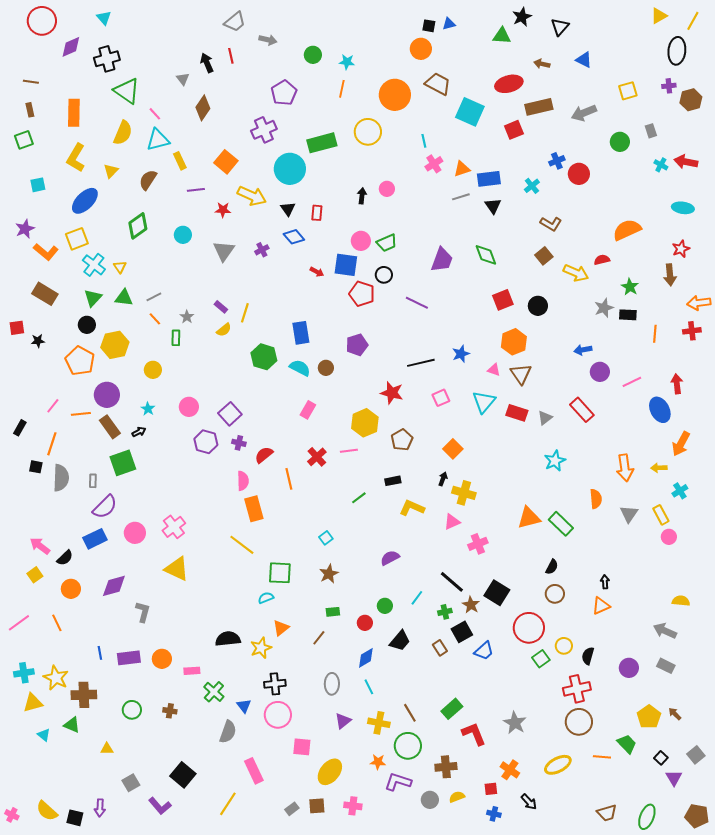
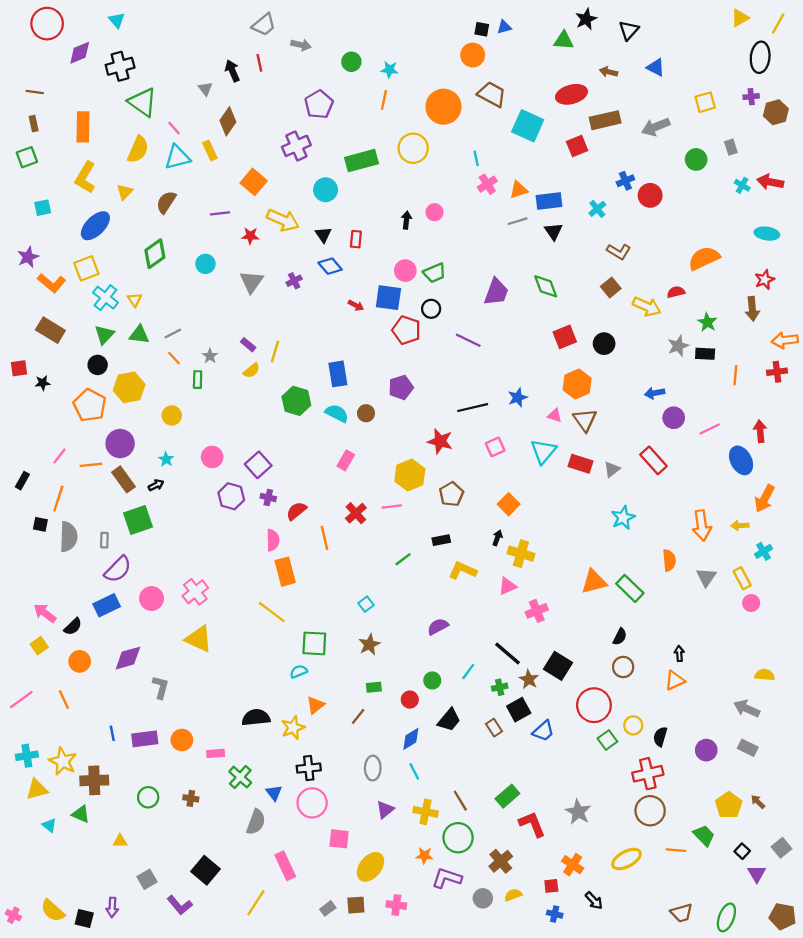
yellow rectangle: (180, 161) -> (210, 150), moved
cyan circle: (290, 169) -> (326, 190), size x0.7
brown cross: (446, 767) -> (501, 861), turned -35

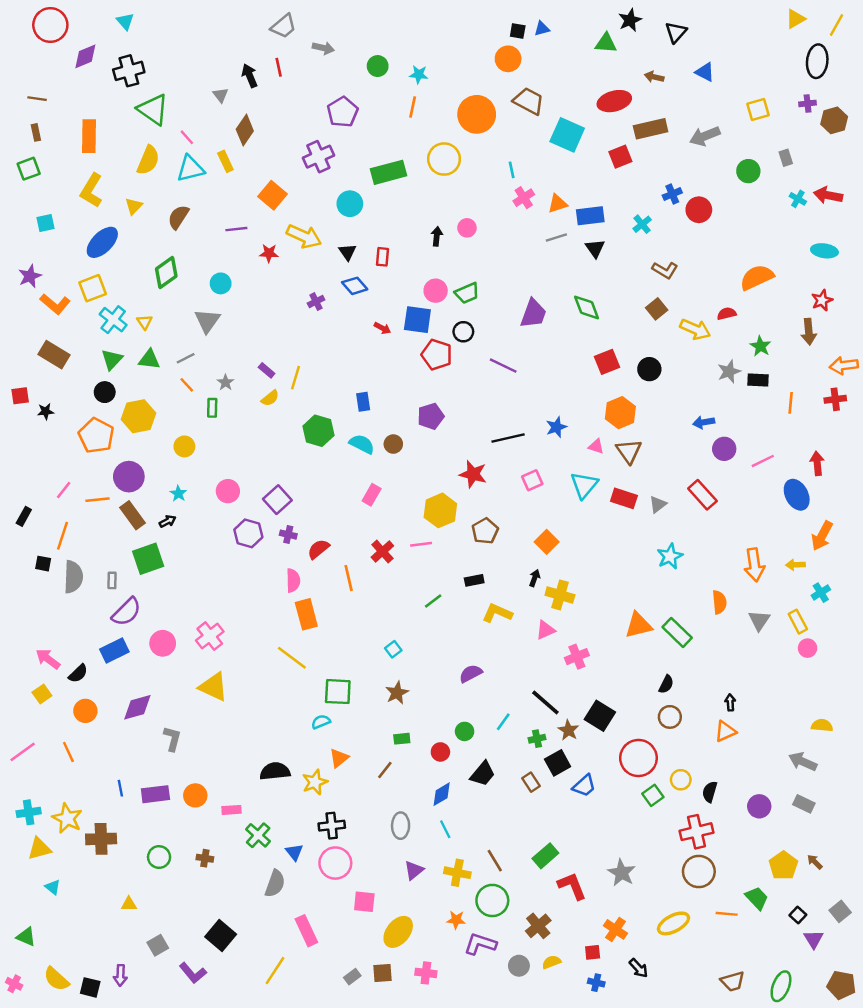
gray triangle: (251, 282) -> (207, 321), moved
blue rectangle: (338, 374) -> (363, 402), size x0.7
green triangle: (81, 814) -> (26, 937), moved

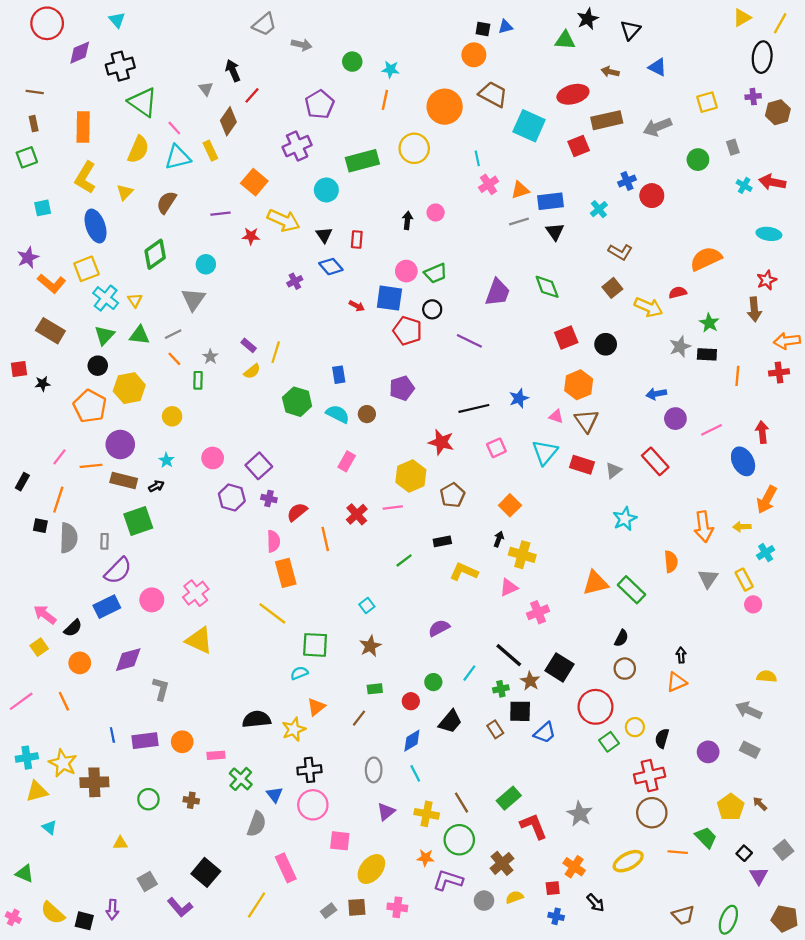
red line: (279, 67) -> (252, 95), moved, turned 54
blue ellipse: (102, 242) -> (96, 226), turned -64
brown rectangle: (132, 515) -> (124, 481), turned -40
black square: (558, 763) -> (520, 711), turned 30

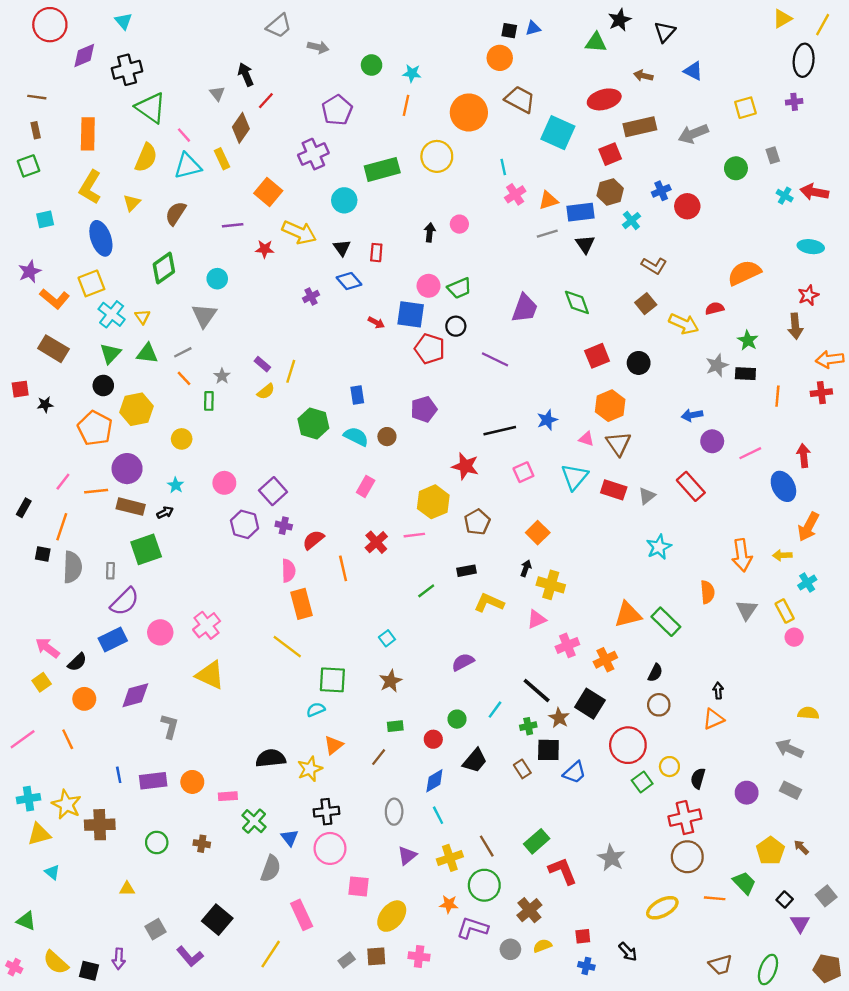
brown hexagon: (778, 112) -> (610, 192), moved
yellow cross: (427, 814) -> (450, 858), turned -30
orange cross: (574, 867) -> (605, 660), moved, turned 30

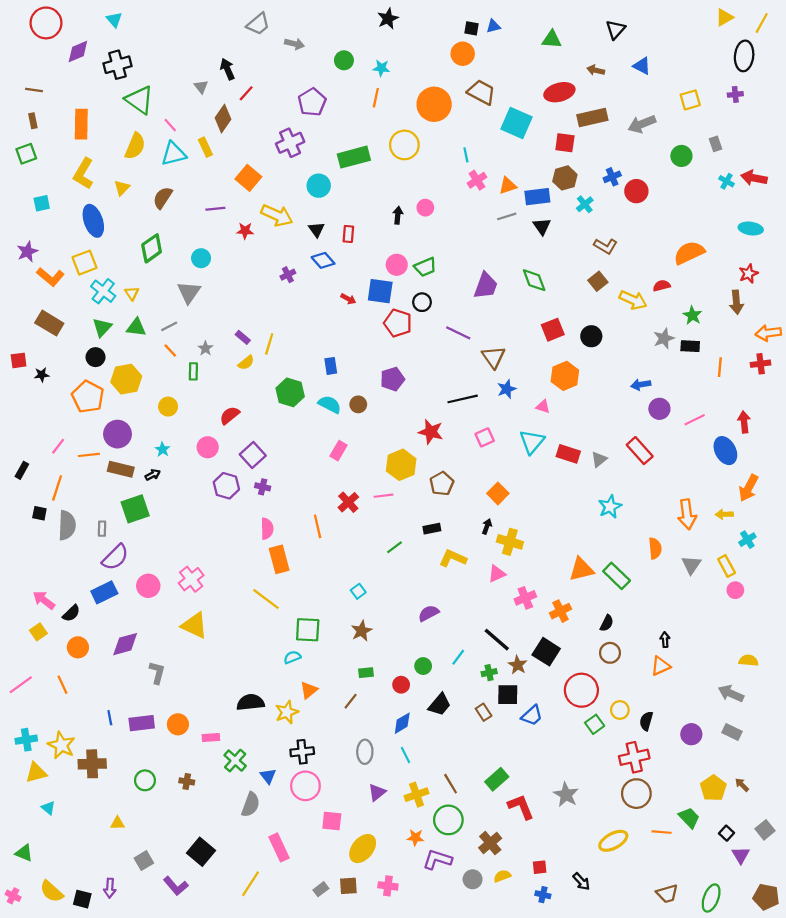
black star: (620, 20) -> (388, 19), moved
red square: (610, 154) -> (565, 143), turned 30
brown triangle: (618, 444) -> (493, 357), moved
red semicircle: (313, 540) -> (230, 415), moved

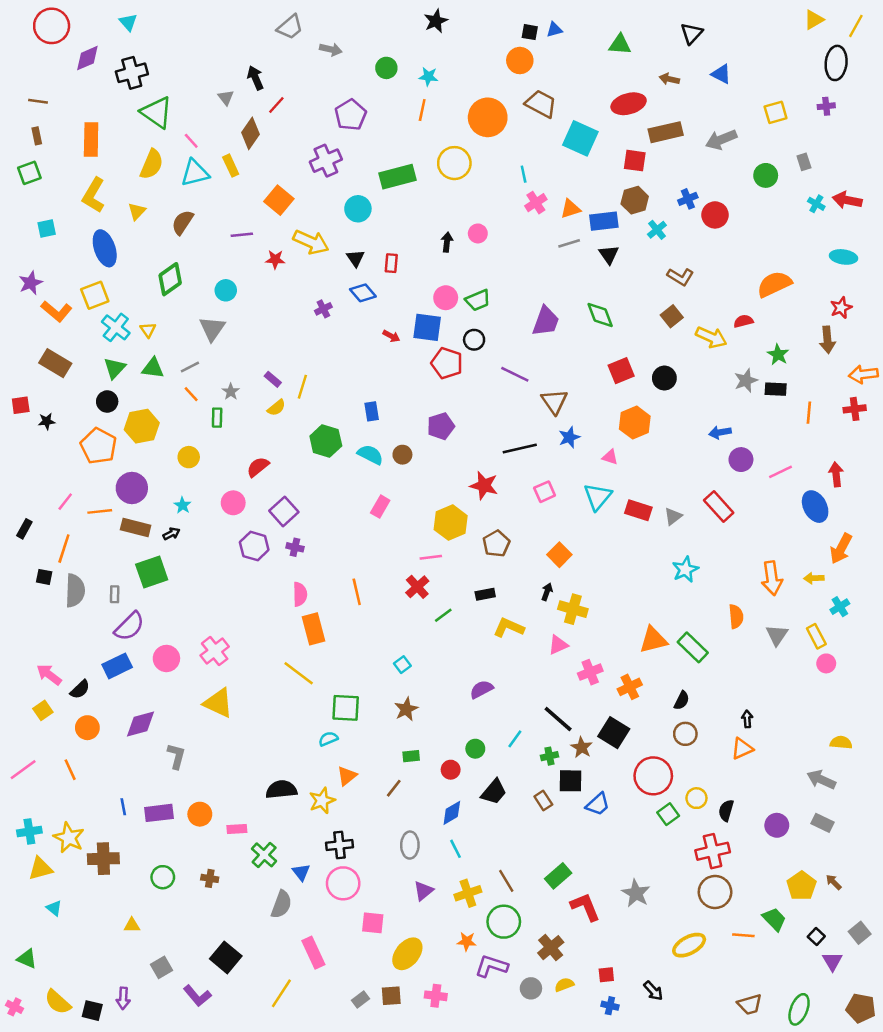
red cross: (348, 502) -> (417, 587), moved

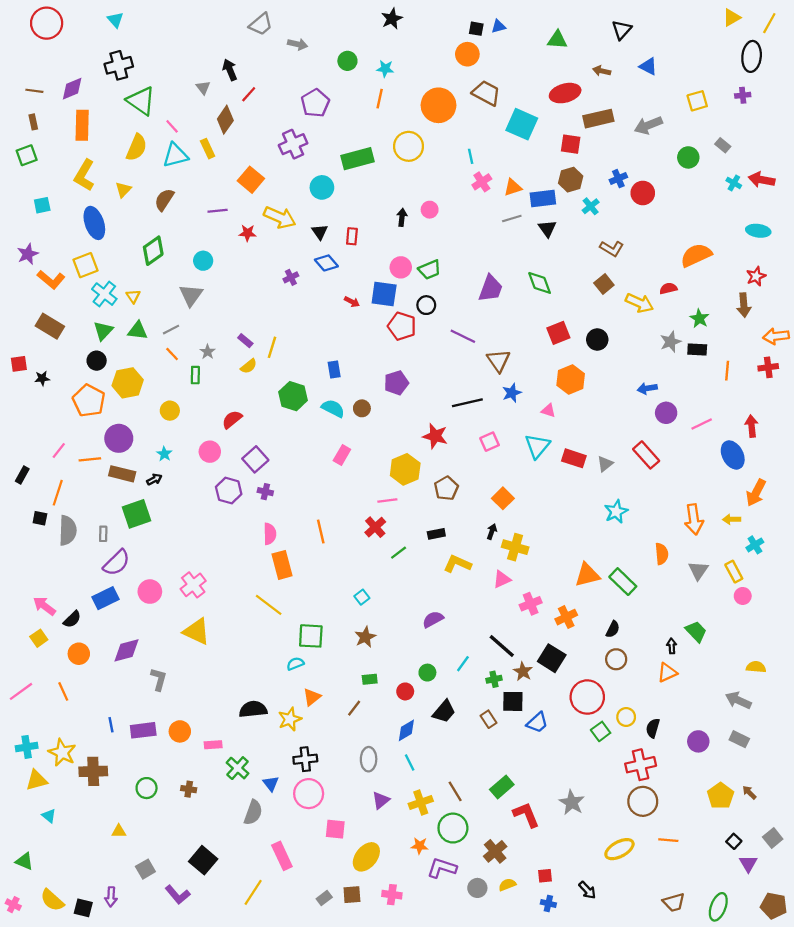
purple diamond: (87, 58) -> (72, 89), moved
gray rectangle: (804, 162) -> (723, 145), turned -32
green trapezoid: (774, 919) -> (696, 632), moved

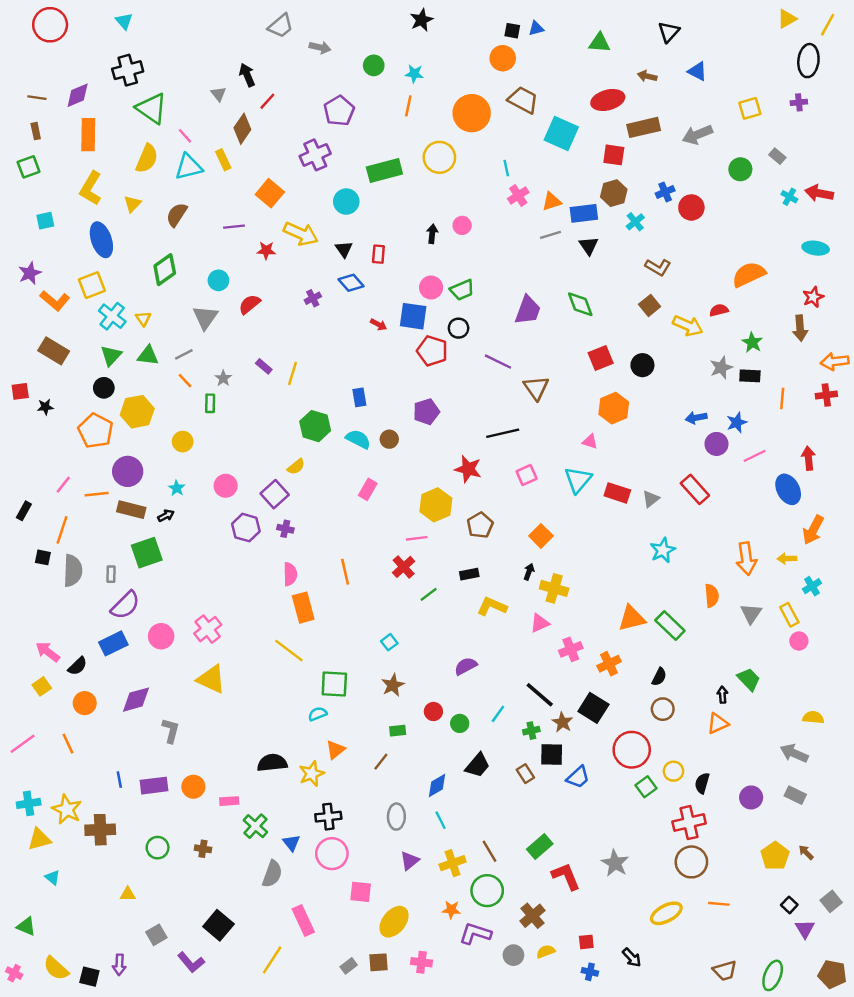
yellow semicircle: (249, 366) -> (296, 467), moved
blue star: (512, 393) -> (737, 422), moved
red semicircle: (232, 419) -> (250, 304), moved
red circle: (405, 691) -> (433, 711), moved

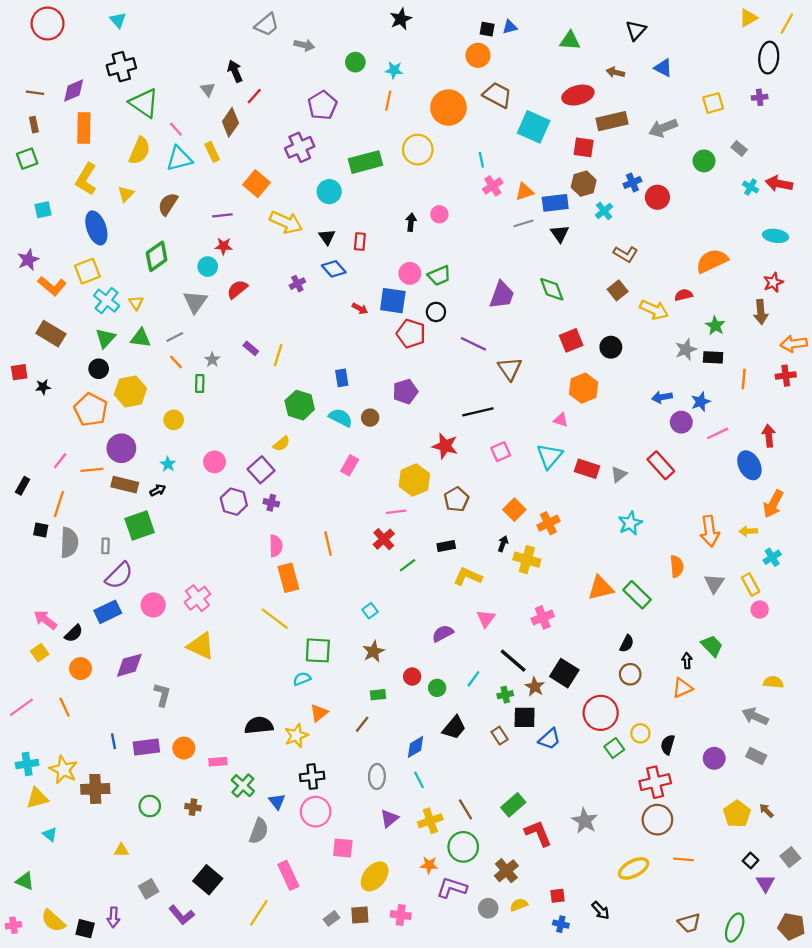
red star: (266, 250) -> (224, 246), moved
pink triangle: (540, 623) -> (486, 619), moved, turned -30
orange cross: (609, 664) -> (548, 523), moved
pink cross: (14, 973) -> (13, 925), turned -35

